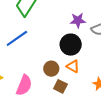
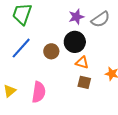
brown circle: (51, 69) -> (51, 51), moved
brown square: (60, 86) -> (84, 82), moved

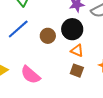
pink semicircle: (39, 92) -> (30, 75), turned 115

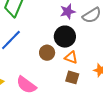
brown circle: (48, 36) -> (47, 53), moved

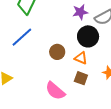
black circle: (65, 37) -> (88, 36), moved
pink semicircle: (26, 85) -> (55, 91), moved

